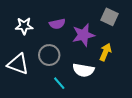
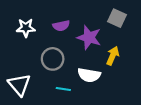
purple star: (83, 35) -> (89, 37), turned 30
white triangle: (18, 64) -> (19, 85), moved, turned 30
cyan line: (59, 83) -> (63, 89), turned -40

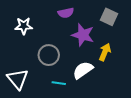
purple semicircle: (61, 26) -> (66, 13), moved
white semicircle: (89, 75) -> (83, 70), turned 135

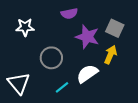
gray square: (109, 17) -> (115, 28), moved
cyan line: (59, 83) -> (62, 87), turned -48

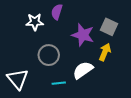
purple semicircle: (69, 14) -> (57, 12), moved, turned 119
white star: (25, 27) -> (35, 22), moved
cyan line: (62, 87) -> (59, 83), turned 32

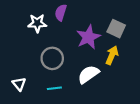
purple star: (83, 35) -> (88, 37), turned 30
white triangle: (18, 79) -> (19, 84), size x0.6
cyan line: (59, 83) -> (54, 88), moved

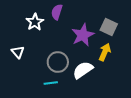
white star: (37, 23) -> (35, 22), turned -30
gray circle: (52, 58) -> (58, 62), moved
white triangle: (19, 84) -> (18, 52), moved

